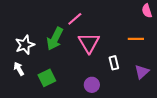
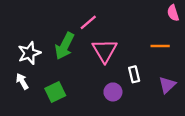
purple circle: (92, 85) -> (113, 92), moved

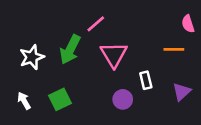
pink semicircle: (173, 13) -> (188, 24), moved
white arrow: (22, 81) -> (24, 101), moved

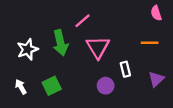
pink semicircle: (188, 24) -> (156, 13), moved
green arrow: (70, 49) -> (60, 43), turned -40

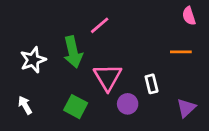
pink triangle: (98, 47) -> (108, 77), moved
purple triangle: (156, 79) -> (186, 108), moved
green square: (52, 86) -> (76, 107), moved, turned -36

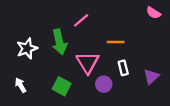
pink semicircle: (189, 16) -> (153, 13), turned -40
orange line: (181, 52) -> (116, 42), moved
purple triangle: (186, 108) -> (151, 77), moved

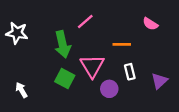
pink semicircle: (153, 13) -> (150, 24), moved
white star: (27, 48) -> (17, 33), moved, turned 30
green square: (62, 86) -> (65, 79), moved

